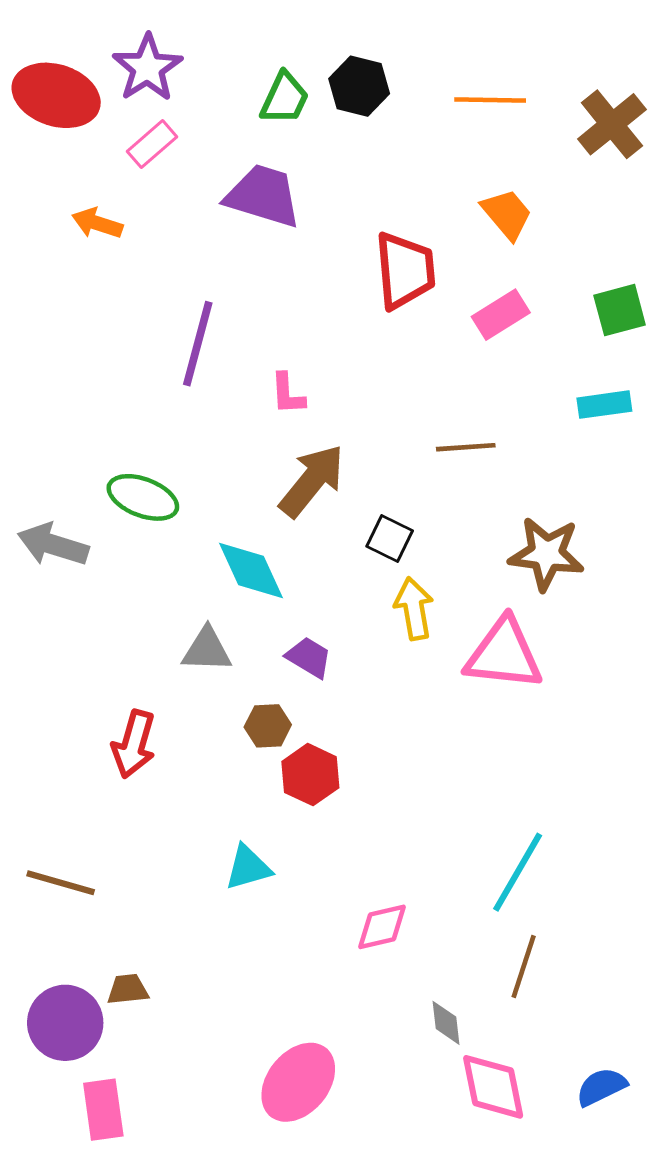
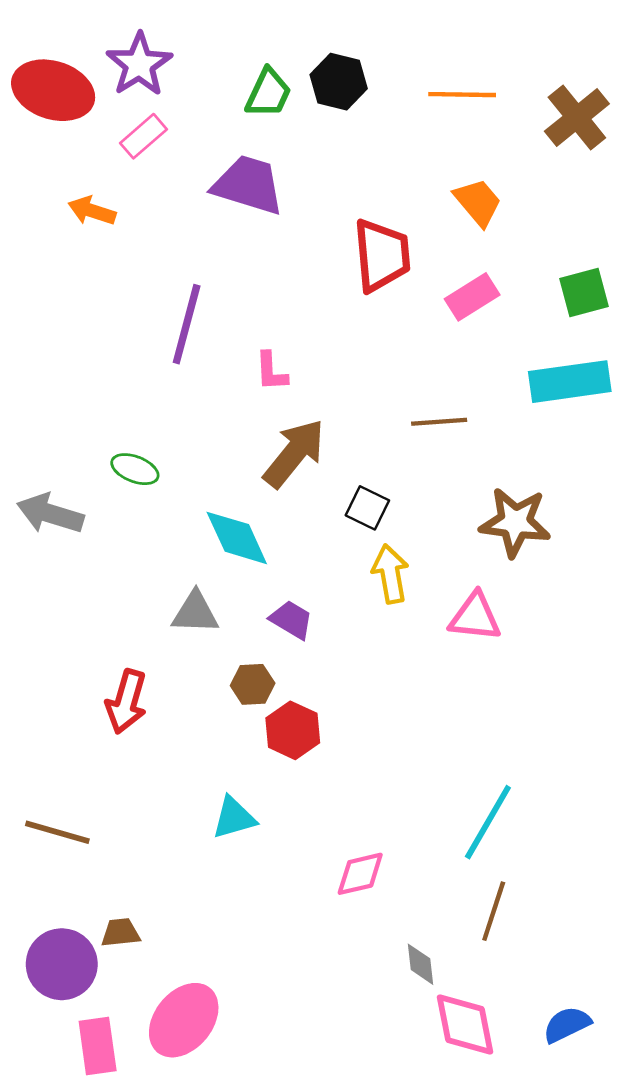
cyan rectangle: (604, 405) -> (570, 382), size x1.6
green ellipse: (143, 497) -> (135, 469), size x0.7
pink triangle: (504, 654) -> (475, 617), size x0.7
pink ellipse: (298, 1082) -> (184, 1020), moved

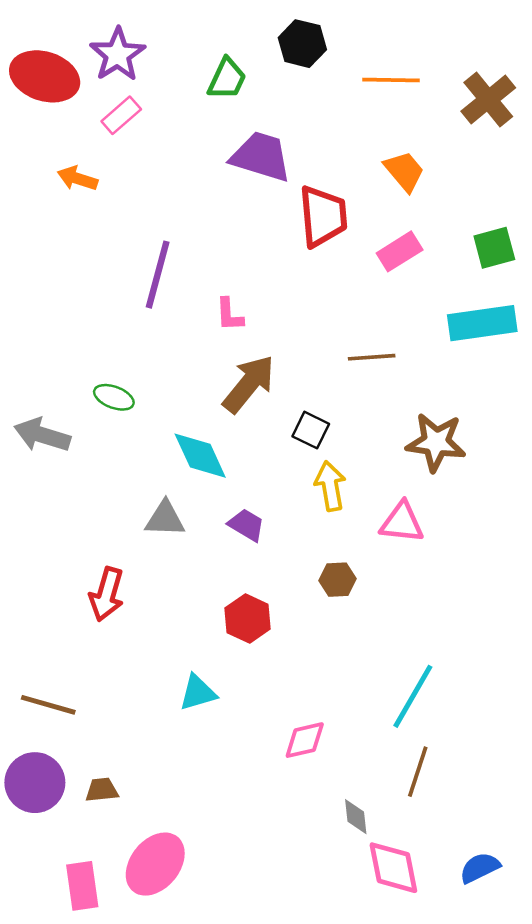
black hexagon: (339, 82) -> (302, 44), moved
purple trapezoid: (248, 185) -> (261, 157), moved
brown hexagon: (253, 684) -> (338, 580), moved
purple circle: (62, 964) -> (35, 783), moved

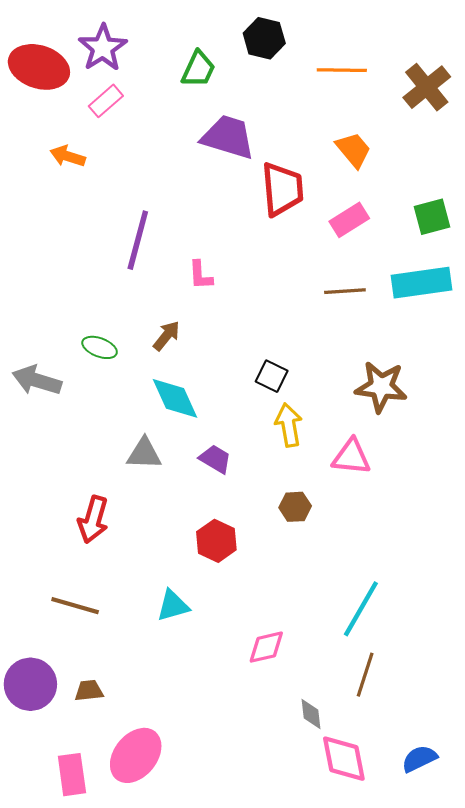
brown line: (372, 357) -> (345, 291), moved
brown arrow: (249, 384) -> (166, 336), moved, size x0.6
brown line: (48, 705) -> (75, 606), moved

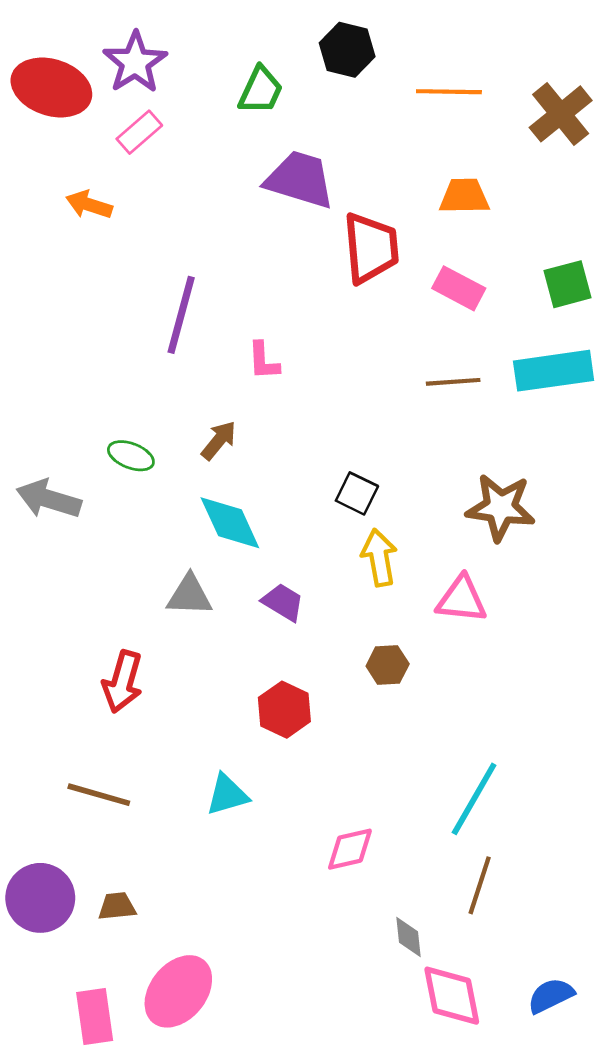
orange trapezoid: (353, 150) -> (464, 196), turned -51
pink rectangle: (349, 220) -> (459, 288), turned 60

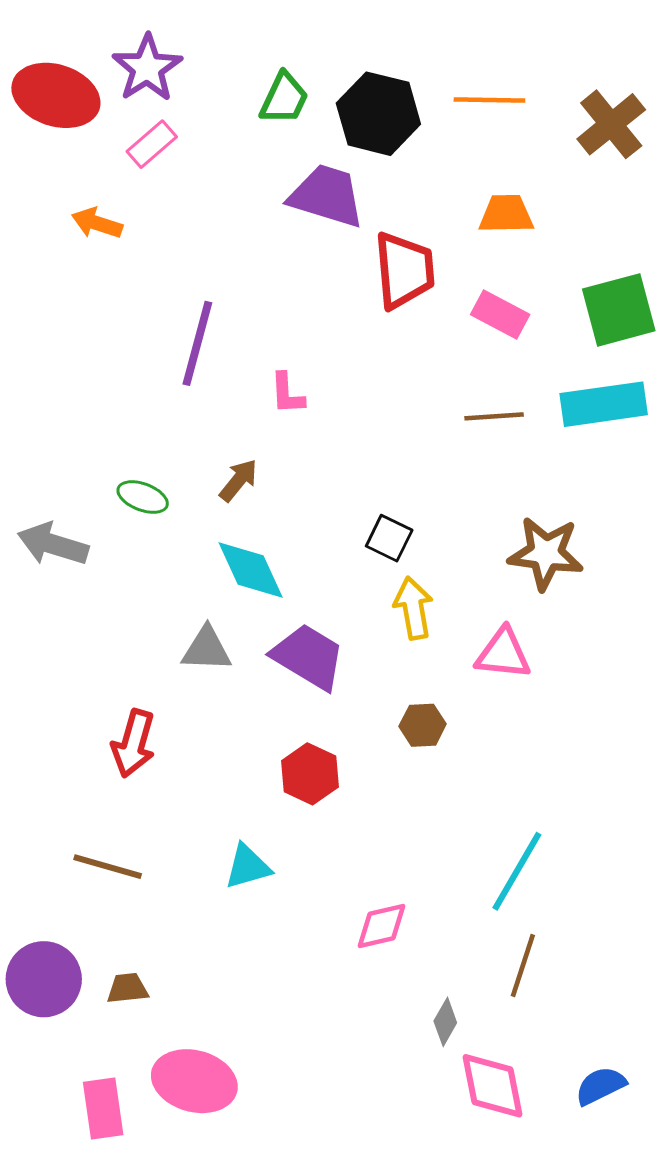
black hexagon: (347, 50) -> (378, 114), moved, size x1.4
green square: (568, 284) -> (619, 310), size x1.4
purple trapezoid: (283, 602) -> (308, 657), size x1.6
gray diamond: (409, 937) -> (445, 1022), turned 36
pink ellipse: (178, 991) -> (194, 1081), turned 66

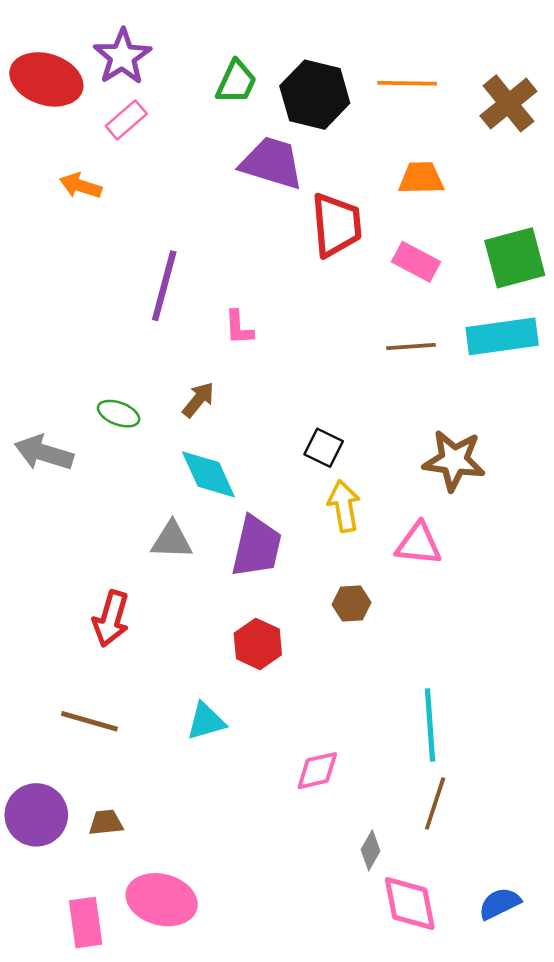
purple trapezoid: (308, 657) -> (257, 547), turned 72
cyan line: (517, 871) -> (430, 725), turned -34

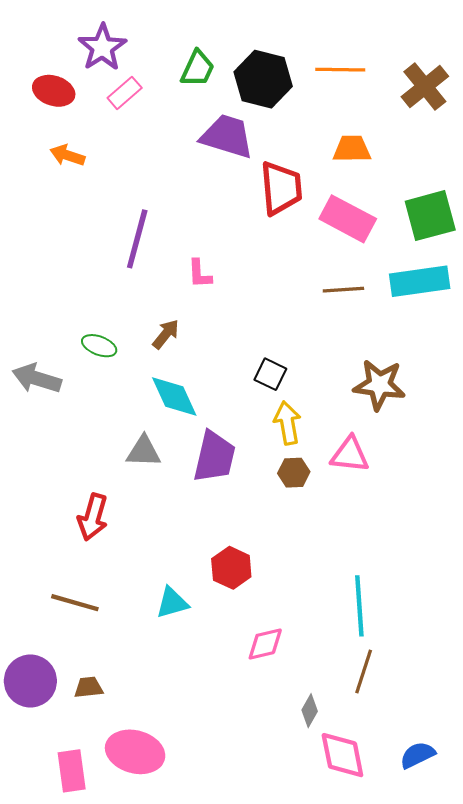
red ellipse: (46, 79) -> (54, 91), moved, size x0.7
pink rectangle: (126, 120) -> (125, 93), moved
pink rectangle: (416, 262) -> (348, 219), size x1.4
brown hexagon: (351, 603) -> (294, 473), moved
red hexagon: (258, 644) -> (231, 568), moved

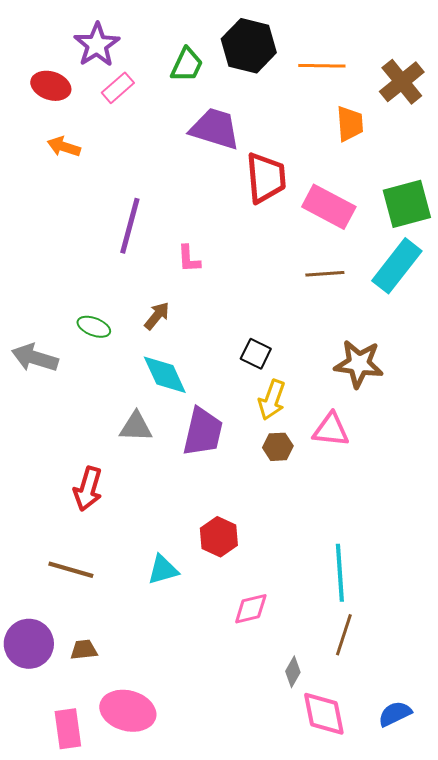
black hexagon: (263, 79) -> (249, 46), moved
orange trapezoid: (352, 149) -> (350, 124), moved, turned 87
cyan rectangle: (420, 281) -> (397, 266), turned -44
yellow arrow: (287, 423) -> (272, 400), turned -150

